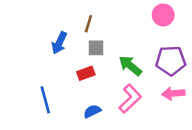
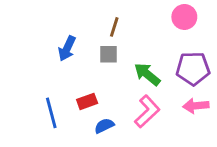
brown line: (88, 24) -> (114, 27), moved
red rectangle: (86, 73) -> (87, 101), moved

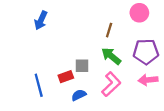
brown line: (114, 27) -> (109, 30), moved
blue arrow: (67, 48) -> (41, 20), moved
gray square: (108, 54) -> (82, 66), moved

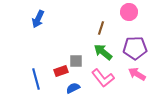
pink arrow: (148, 80) -> (137, 74), turned 36
pink L-shape: (111, 84) -> (103, 78), turned 95

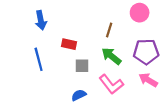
blue arrow: (38, 19) -> (41, 20), turned -36
red rectangle: (61, 71) -> (69, 44), moved, turned 32
blue line: (36, 79) -> (39, 59), moved

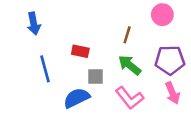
blue arrow: (41, 20) -> (34, 23), moved
pink arrow: (148, 80) -> (172, 93), turned -144
blue semicircle: (79, 95) -> (77, 98), moved, size x1.5

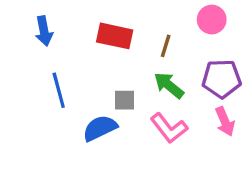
red rectangle: (80, 51) -> (115, 36), moved, size x1.5

